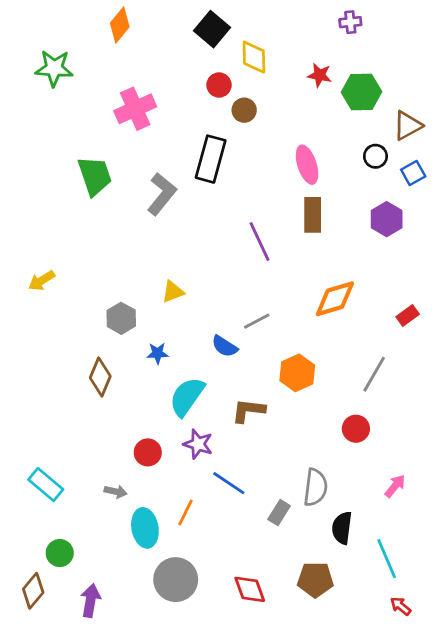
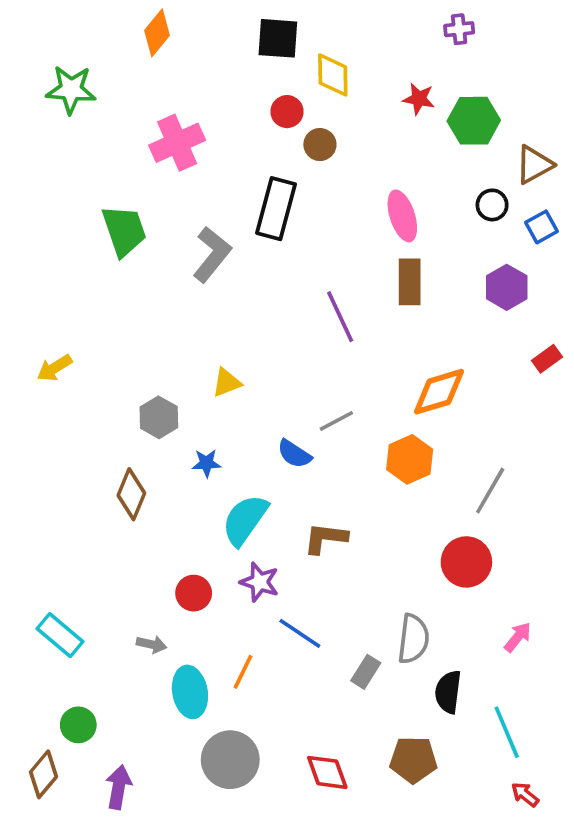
black square: (212, 29) -> (278, 38), turned -36
red rectangle: (408, 316) -> (547, 359), moved
orange hexagon: (297, 373) -> (410, 459), moved
red circle: (356, 429) -> (466, 562), size x1.4

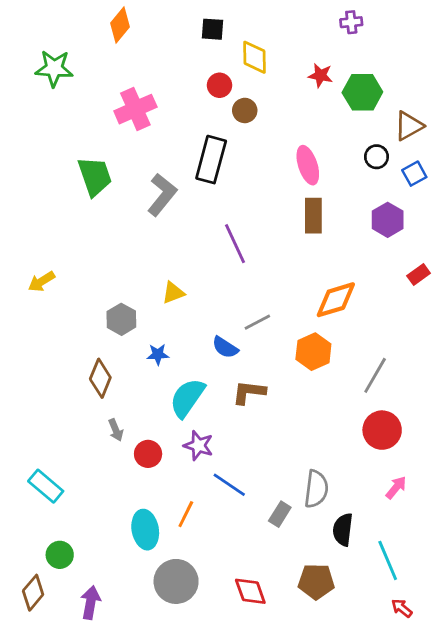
black square: (278, 38) -> (212, 29), size x0.7
purple line: (340, 317) -> (235, 244), moved
brown L-shape: (325, 538) -> (249, 392), moved
red circle: (466, 562) -> (382, 430), moved
gray arrow: (152, 644) -> (116, 430), moved, turned 55

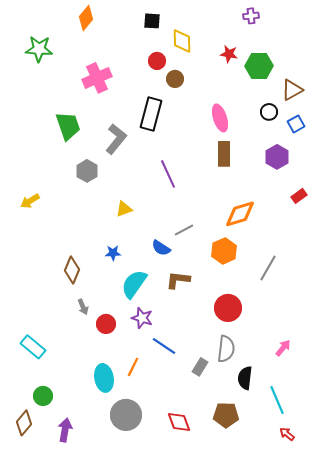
gray hexagon: (121, 319) -> (87, 171), moved
red circle: (382, 430) -> (228, 308), moved

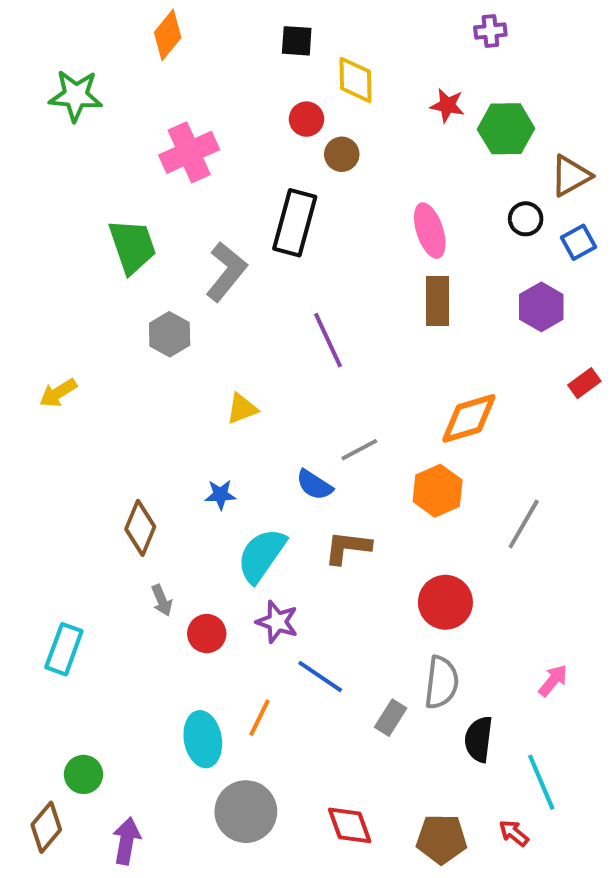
cyan rectangle: (33, 347) -> (64, 649), moved, turned 70
brown pentagon: (226, 415) -> (441, 839), moved
red arrow: (287, 434) -> (514, 833), moved

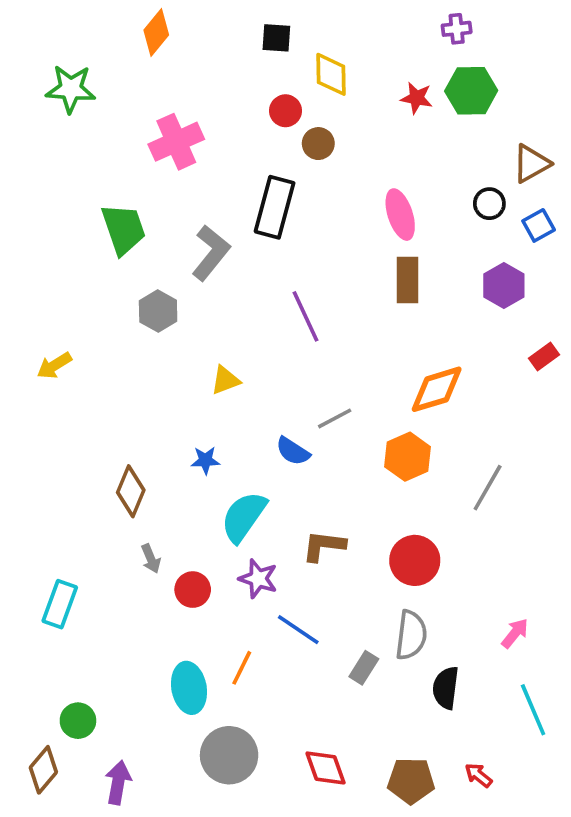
green hexagon: (506, 129) -> (471, 91), moved
brown L-shape: (348, 547) -> (324, 546), moved
cyan line: (541, 782) -> (533, 710), moved

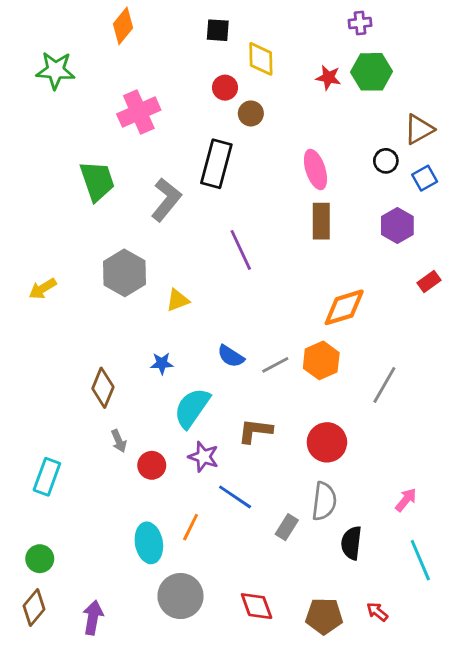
gray hexagon: (158, 311) -> (124, 273), moved, size x1.4
gray line: (335, 418) -> (275, 365), moved
green circle: (78, 721) -> (40, 559), moved

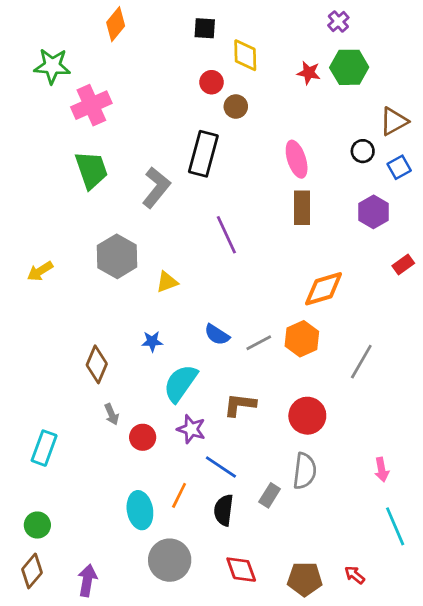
purple cross: (360, 23) -> (338, 21), turned -35
pink cross: (139, 112) -> (91, 105), moved
pink arrow: (406, 500) -> (382, 470), turned 130
black semicircle: (351, 543) -> (224, 510), moved

